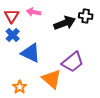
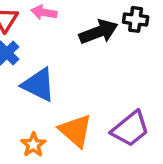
purple trapezoid: (73, 62) -> (130, 129), moved
orange star: (20, 87) -> (33, 145), moved

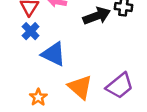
orange star: (33, 145) -> (38, 97), moved

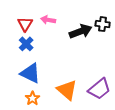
blue triangle: (53, 54) -> (30, 73), moved

